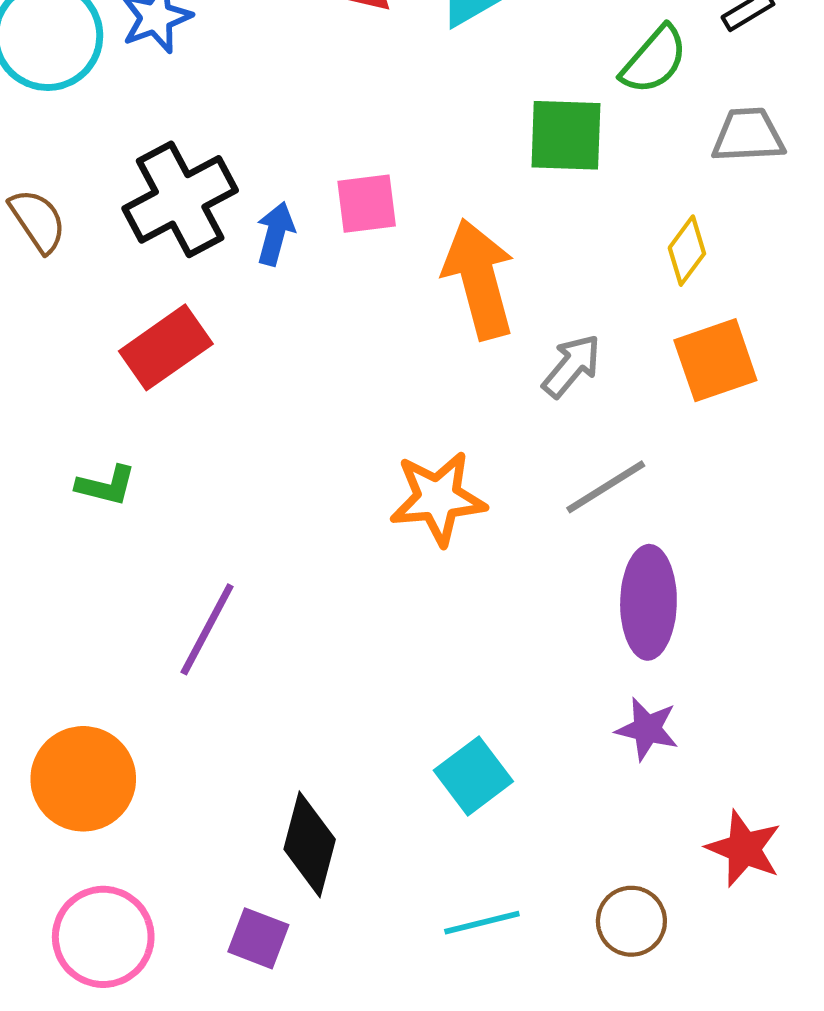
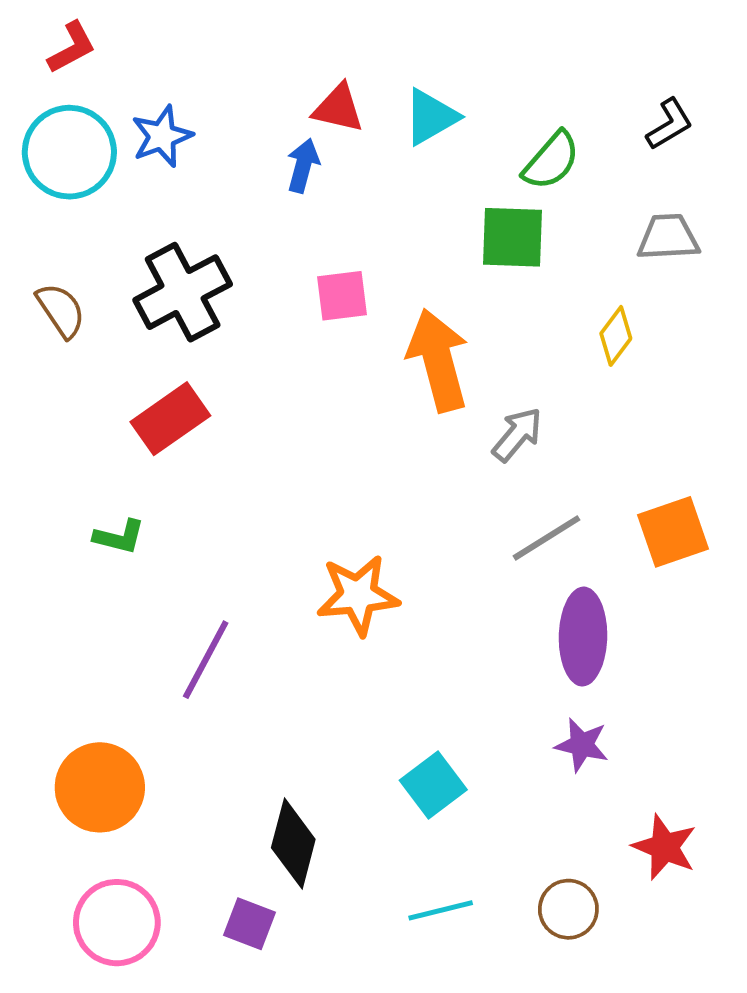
green semicircle: (654, 60) -> (551, 161), moved
blue arrow: (275, 234) -> (303, 166), moved
orange square: (715, 360) -> (673, 532), moved
orange star: (438, 498) -> (358, 595), moved

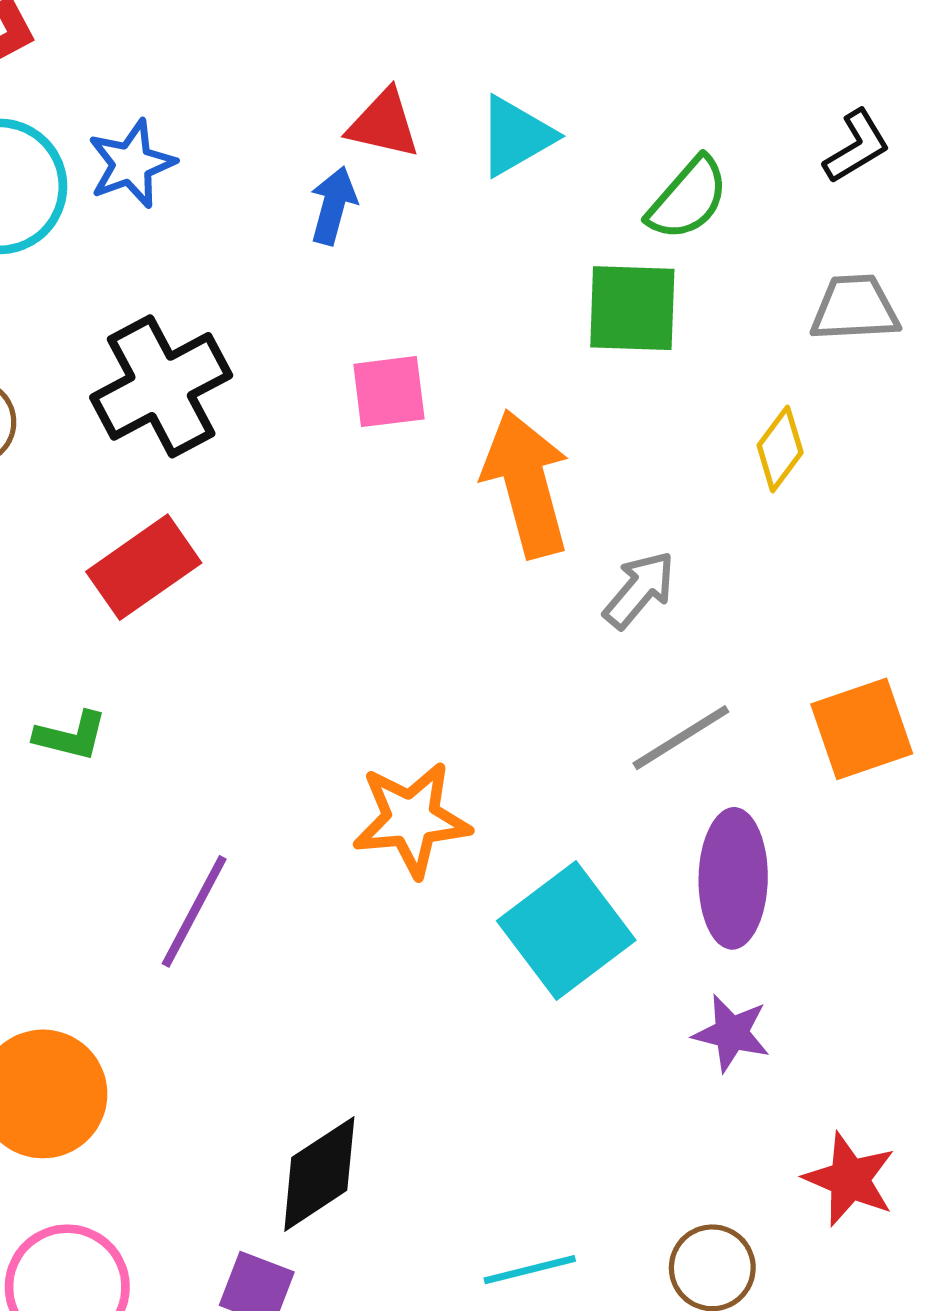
cyan square: (433, 785) -> (566, 931), moved, size x1.4
black diamond: (293, 843) -> (319, 1174), turned 42

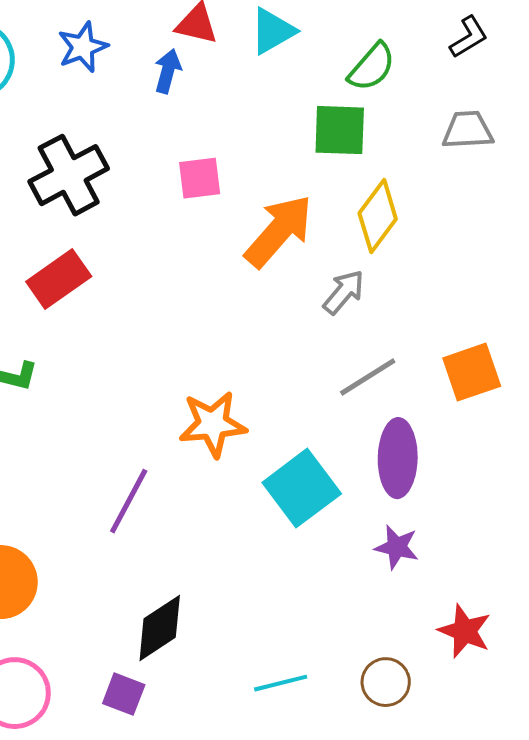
blue star: (132, 164) -> (83, 47), moved
yellow diamond: (780, 449) -> (378, 216), moved, size x1.5
orange arrow: (526, 484) -> (279, 231), turned 56
purple line: (194, 911) -> (129, 501), moved

